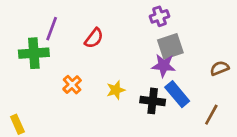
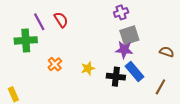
purple line: (52, 29) -> (39, 22), turned -48
red semicircle: (94, 38) -> (61, 20), moved, turned -70
brown semicircle: (220, 68) -> (167, 52), turned 40

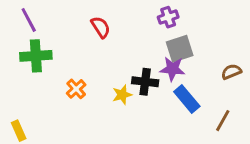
red semicircle: (61, 20) -> (101, 27), moved
purple line: (39, 22) -> (29, 20), moved
brown semicircle: (167, 52) -> (231, 72), turned -40
black cross: (116, 77) -> (145, 82), moved

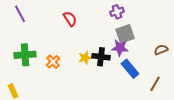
green cross: (36, 56) -> (25, 55), moved
yellow star: (122, 95) -> (85, 58), moved

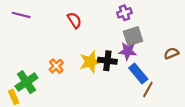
purple line: (20, 14) -> (21, 15), turned -48
green cross: (25, 55) -> (26, 82), moved, turned -30
yellow star: (85, 58) -> (90, 62), size x1.5
brown line: (155, 84) -> (148, 90), moved

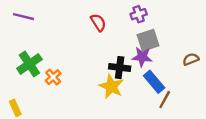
red semicircle: (74, 20) -> (98, 22), moved
yellow star: (90, 62) -> (111, 87), moved, turned -30
orange cross: (56, 66) -> (53, 77), moved
green cross: (26, 82) -> (29, 64), moved

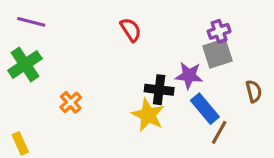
purple cross: (139, 14) -> (219, 31), moved
gray square: (148, 40) -> (217, 53), moved
brown semicircle: (191, 59) -> (254, 91), moved, turned 98
green cross: (29, 64) -> (25, 64), moved

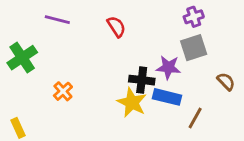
purple line: (31, 22) -> (57, 20), moved
purple cross: (219, 31) -> (194, 17), moved
brown semicircle: (254, 91) -> (226, 81), turned -30
blue rectangle: (205, 109) -> (167, 97), moved, turned -36

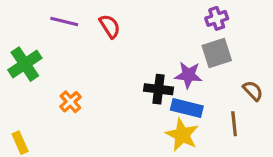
red semicircle: (116, 27) -> (110, 26), moved
yellow star: (132, 103) -> (182, 135), moved
brown line: (195, 118) -> (234, 124), moved, turned -35

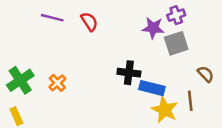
green cross: (25, 64) -> (20, 80), moved
purple star: (188, 75) -> (153, 28), moved
yellow star: (182, 135) -> (165, 110), moved

